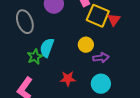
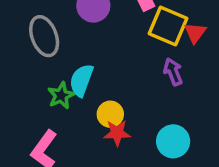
yellow circle: (86, 45) -> (110, 114), moved
purple arrow: (101, 58) -> (173, 72), moved, turned -105

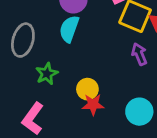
gray ellipse: (44, 36) -> (23, 40), moved, turned 36
cyan semicircle: (81, 80) -> (69, 29), moved

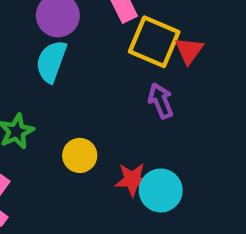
red star: (93, 105) -> (132, 180), moved

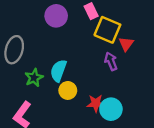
red triangle: (189, 50) -> (126, 44), moved
cyan semicircle: (51, 61) -> (58, 71), moved

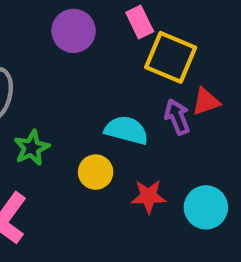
red triangle: (126, 44) -> (206, 101), moved, turned 35
cyan semicircle: (58, 71) -> (126, 130), moved, turned 85
cyan circle: (111, 109) -> (206, 207), moved

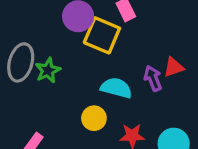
yellow square: (171, 57) -> (102, 35), moved
green star: (32, 148) -> (48, 70), moved

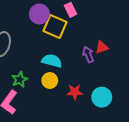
green star: (48, 70) -> (20, 79), moved
cyan semicircle: (116, 88) -> (52, 61), moved

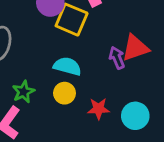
red triangle: (102, 47) -> (135, 48), size x1.5

